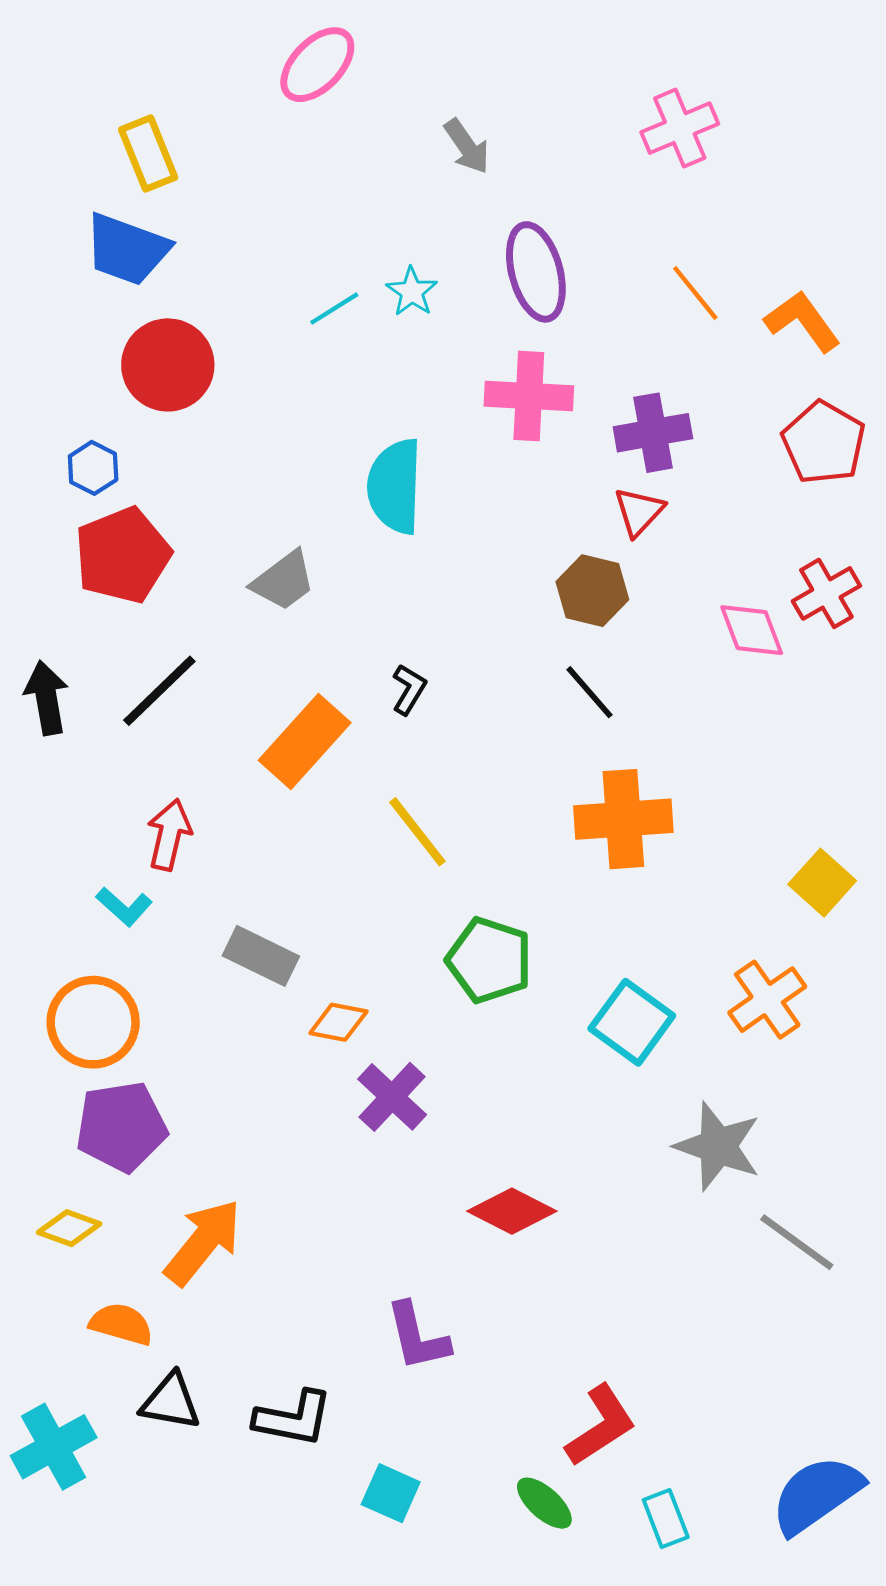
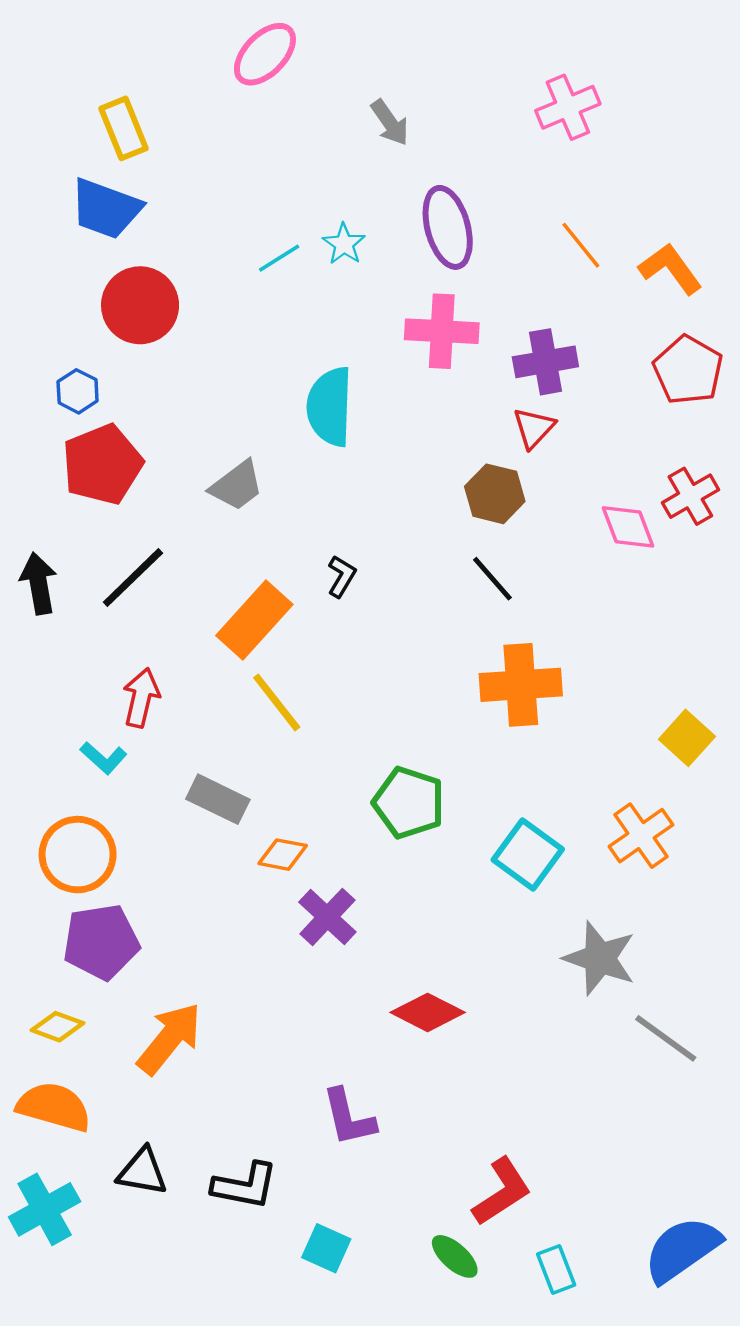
yellow line: (417, 832) -> (277, 702), moved
orange semicircle: (121, 1324) -> (54, 1107), moved, size x1.4

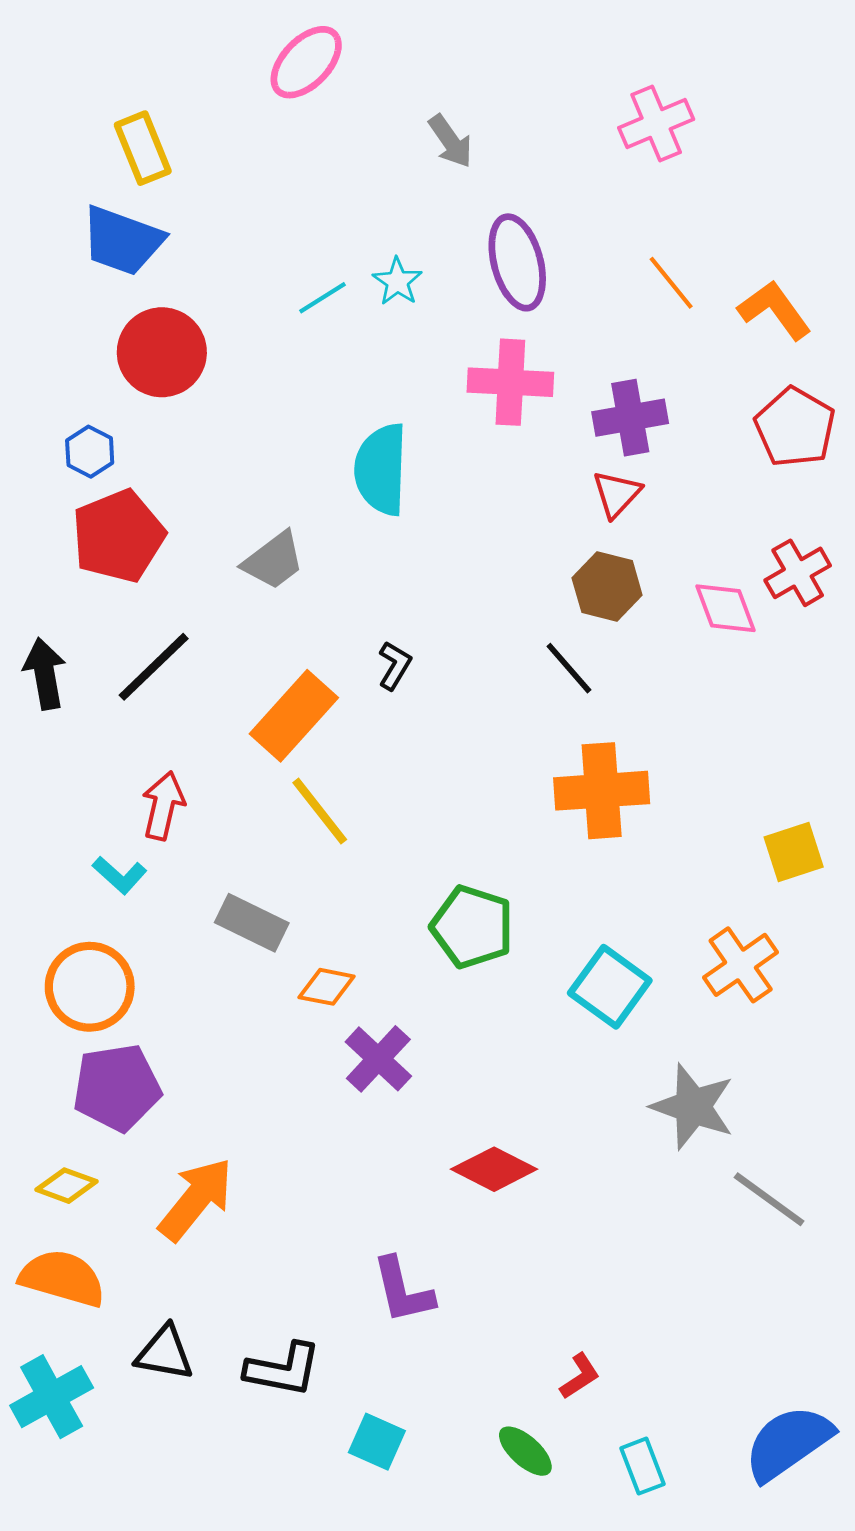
brown hexagon: (495, 494) -> (607, 586), moved
yellow square: (687, 738) -> (794, 852), turned 30
red L-shape: (502, 1192) -> (580, 1376), size x0.6

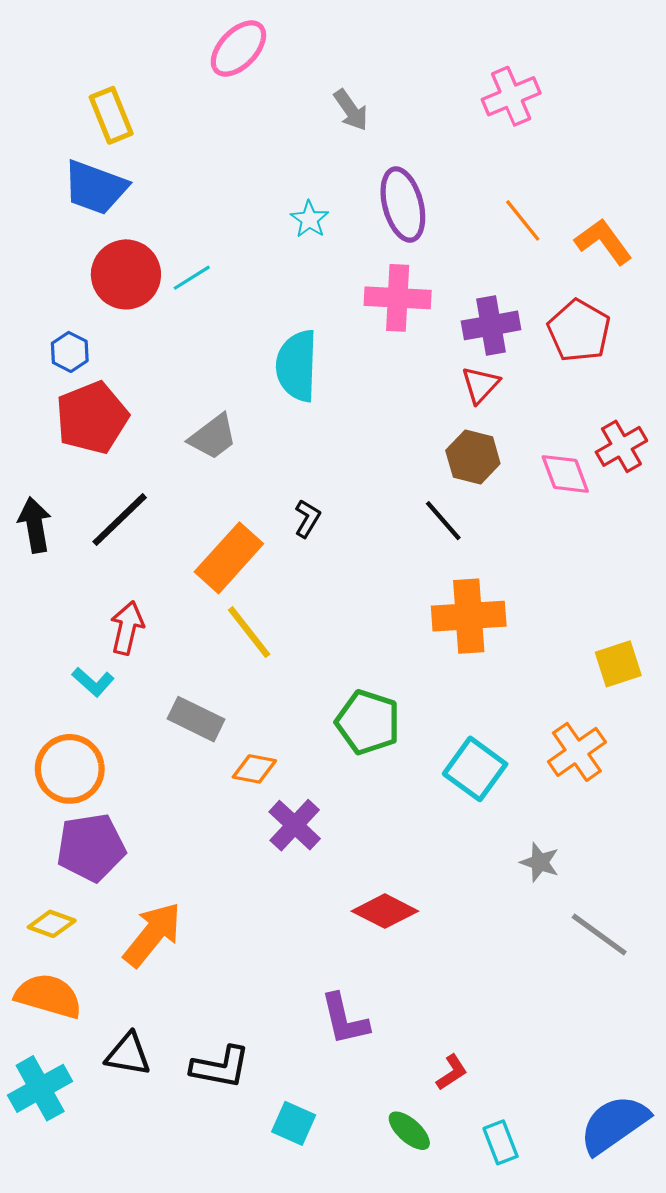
cyan line: (322, 298) -> (192, 278), moved
red pentagon: (795, 427) -> (579, 331), moved
gray star: (693, 1107) -> (540, 862), size x0.6
purple L-shape: (403, 1290) -> (345, 1019), moved

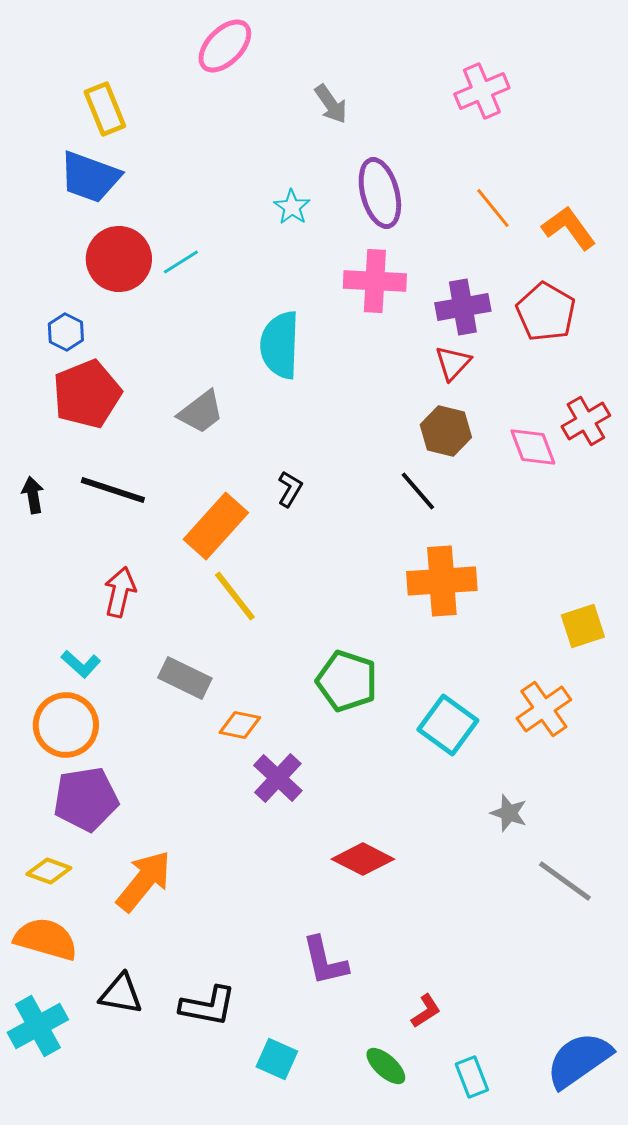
black line: (120, 520) -> (113, 490), turned 62
black arrow: (35, 525) -> (33, 495), size x0.7
cyan L-shape: (93, 682) -> (81, 664), moved

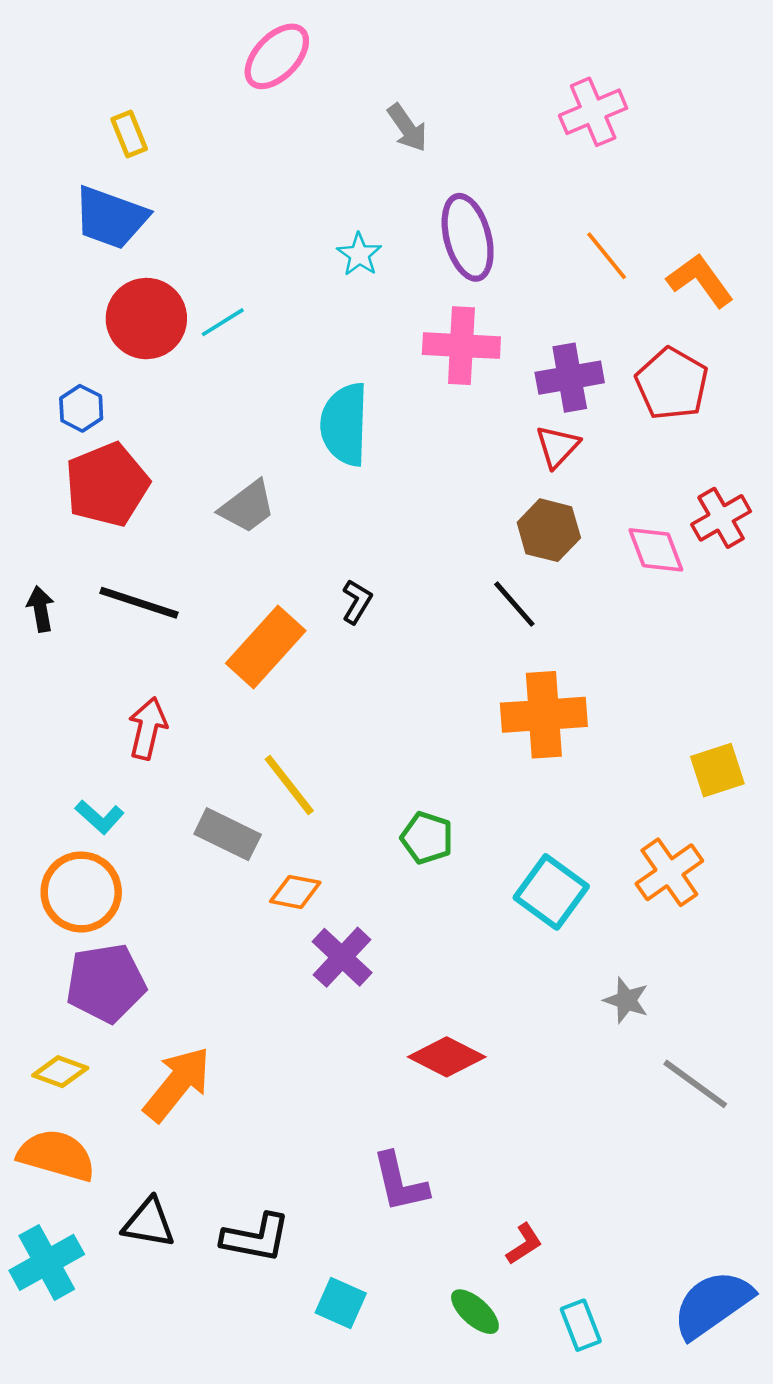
yellow rectangle: (105, 109) -> (129, 134), size x0.7
yellow line: (235, 596) -> (289, 785), moved
green pentagon: (347, 681) -> (427, 838), size x0.7

